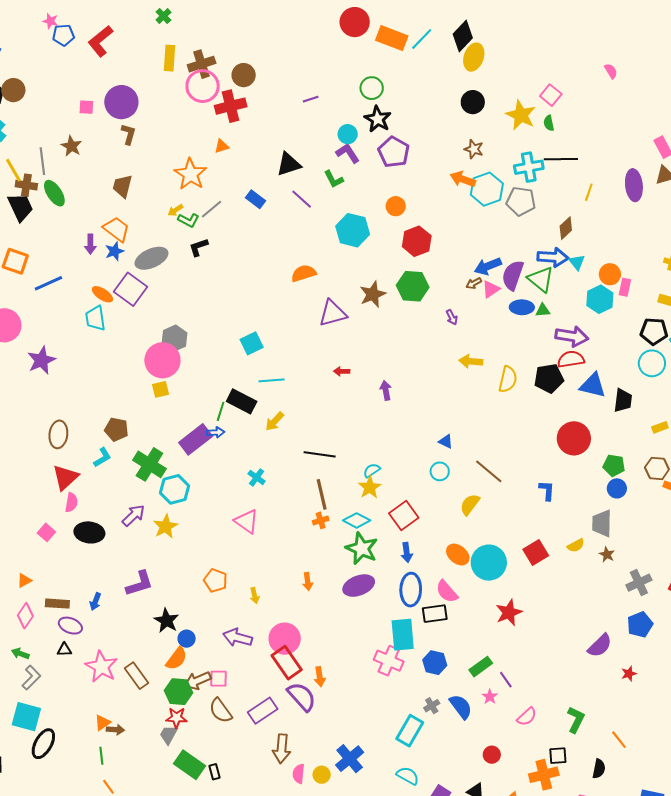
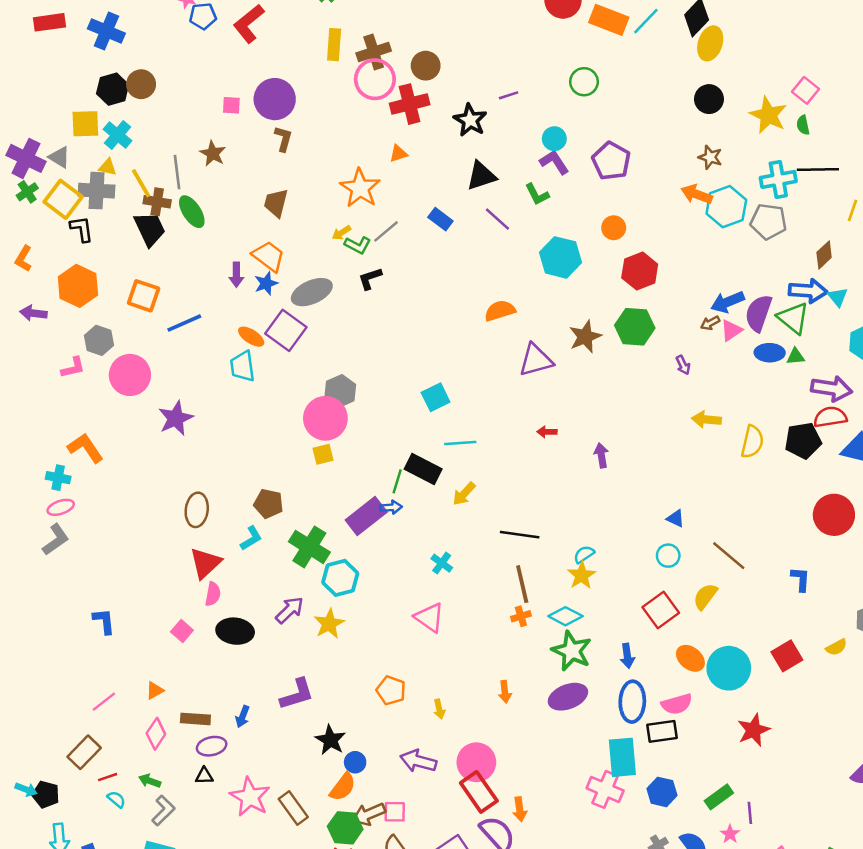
black star: (378, 119) -> (470, 120), moved
red square: (404, 515) -> (661, 610), moved
pink semicircle: (447, 592) -> (677, 704), turned -65
purple ellipse: (70, 626) -> (212, 746), turned -35
purple line: (506, 680) -> (750, 813), turned 30

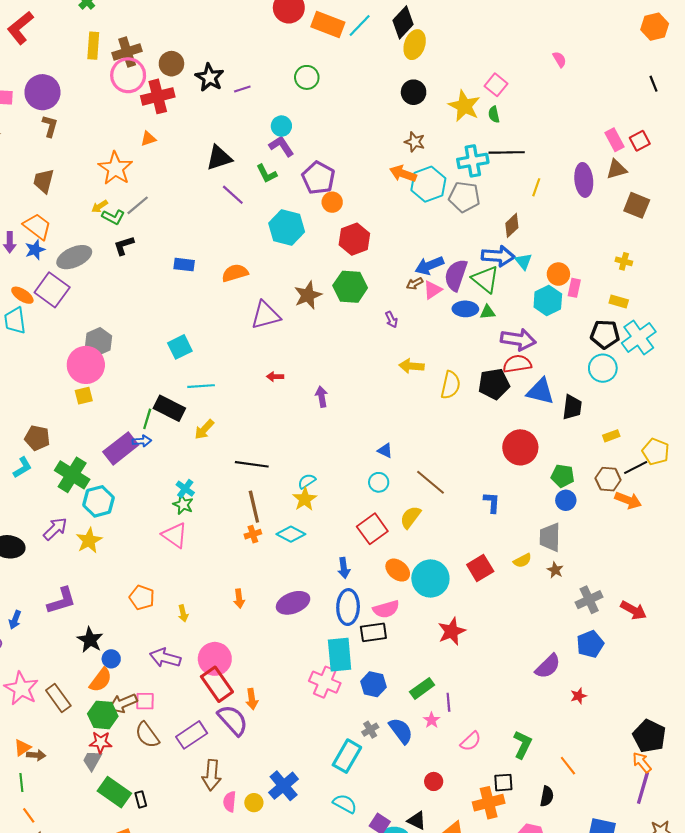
black star: (470, 120) -> (210, 77), moved
purple pentagon: (611, 161) -> (318, 178), moved
blue rectangle: (440, 219) -> (184, 265), moved, turned -30
green star: (572, 651) -> (183, 505), moved, size x0.6

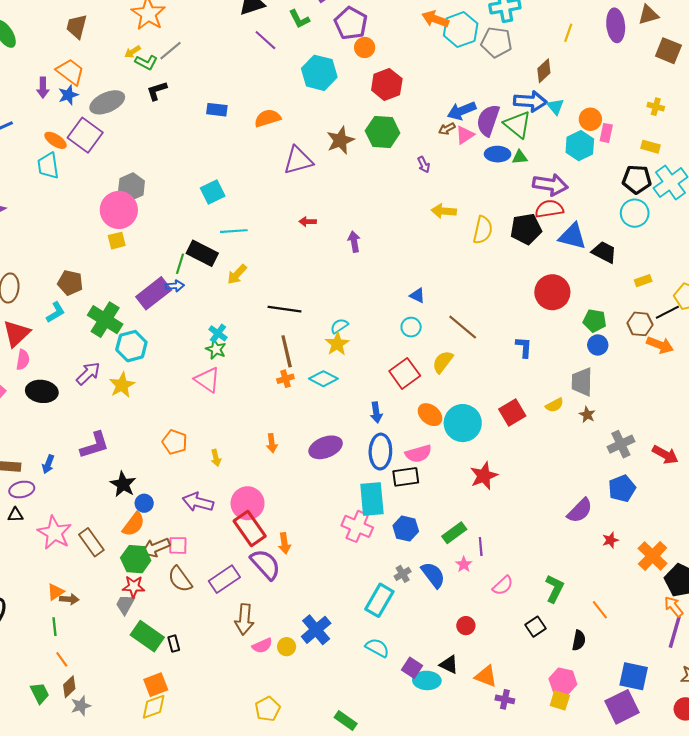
black trapezoid: (572, 407) -> (604, 252), turned -70
black square: (503, 783) -> (536, 627), turned -30
pink semicircle: (230, 802) -> (262, 646), turned -120
orange cross: (489, 803) -> (653, 556), moved, turned -32

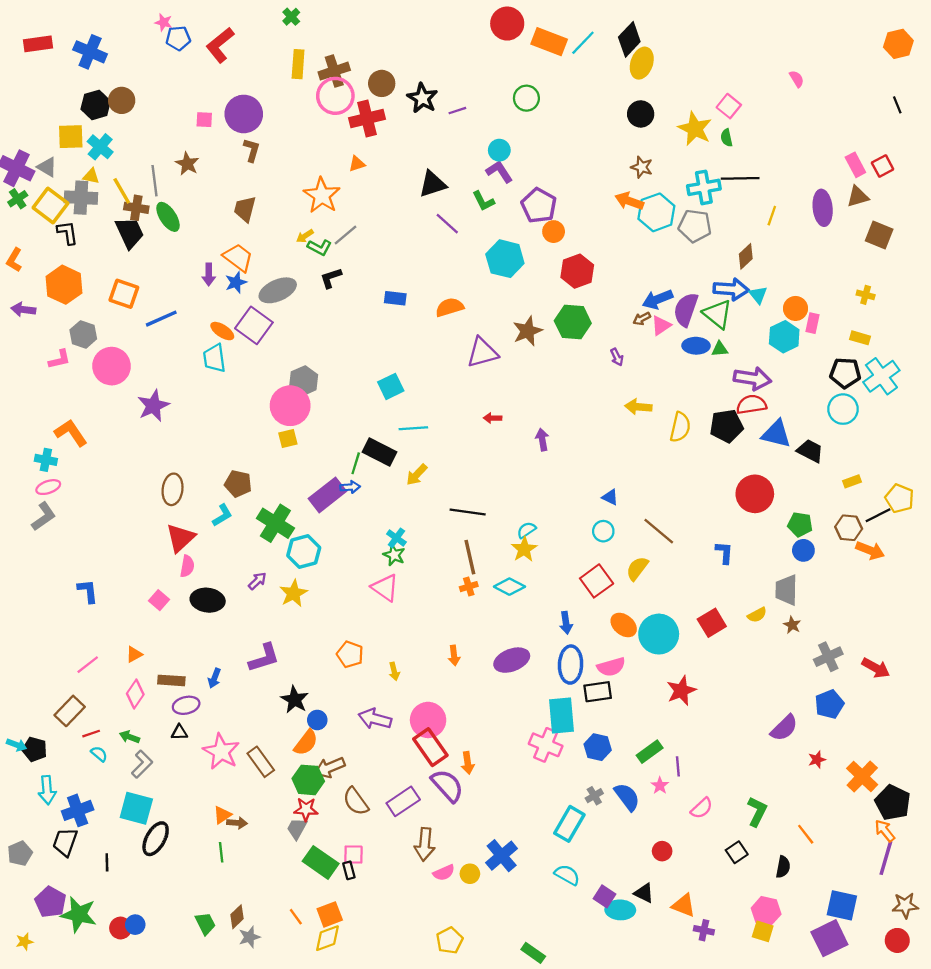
purple arrow: (88, 373) -> (257, 581), size x0.7
pink square: (178, 545) -> (353, 855), moved
orange line: (62, 659) -> (296, 917), moved

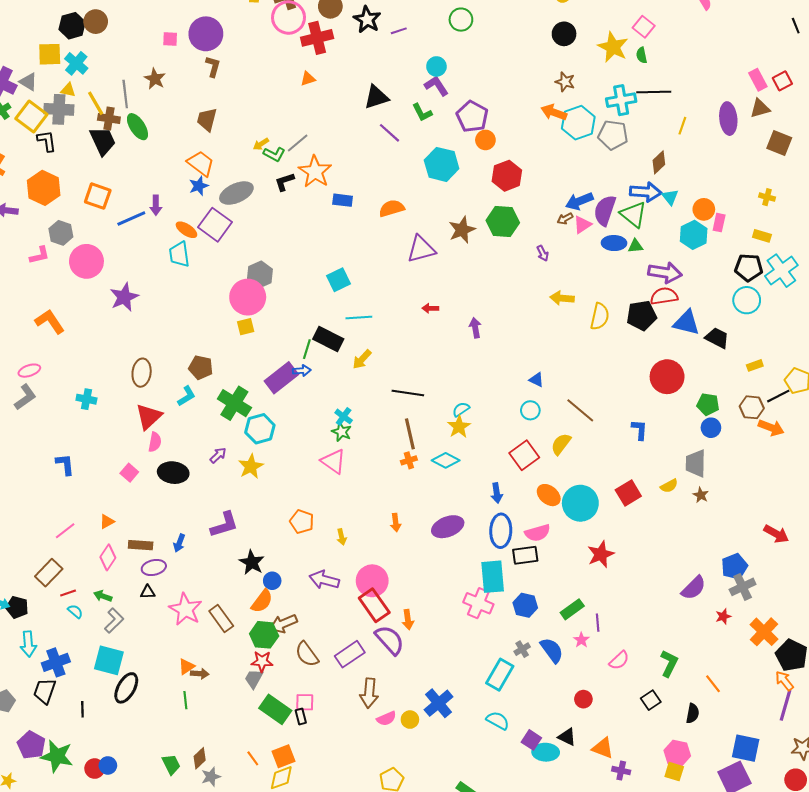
orange star: (322, 195) -> (315, 172), moved
purple arrow: (209, 275) -> (156, 205), moved
cyan cross: (46, 460) -> (86, 399), moved
gray cross: (828, 657) -> (743, 587), moved

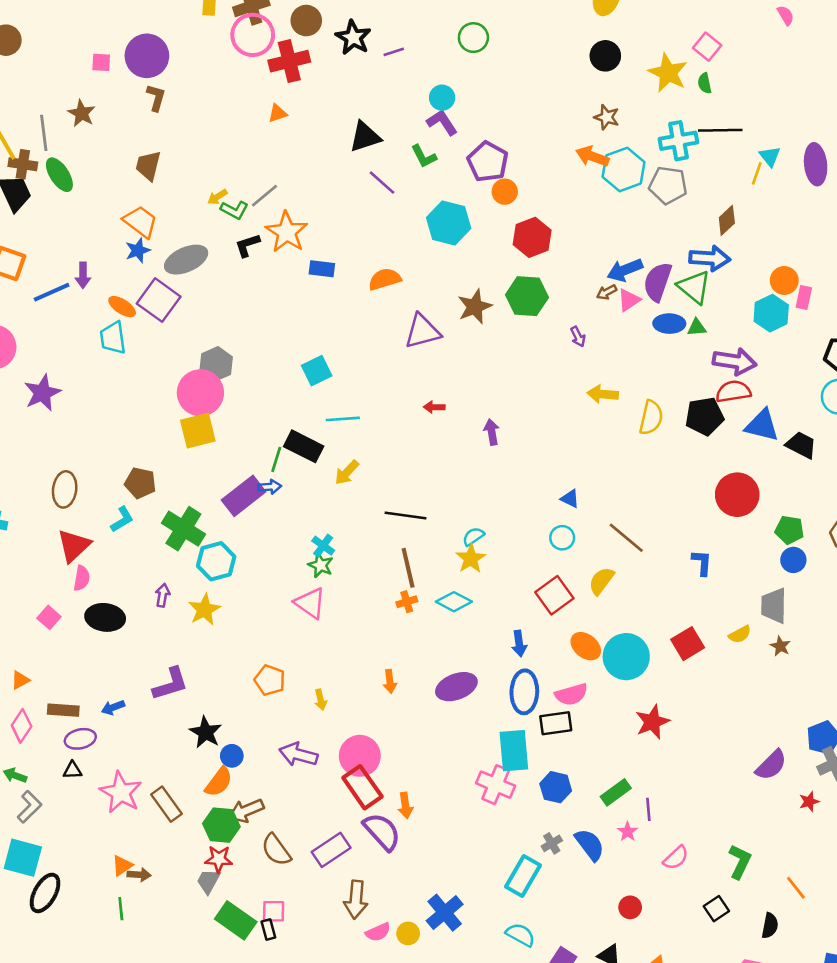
cyan triangle: (670, 197) -> (770, 156), moved
yellow square: (246, 327) -> (198, 431), size x1.6
purple arrow: (218, 455) -> (163, 595), turned -36
blue arrow: (179, 543) -> (113, 708), turned 48

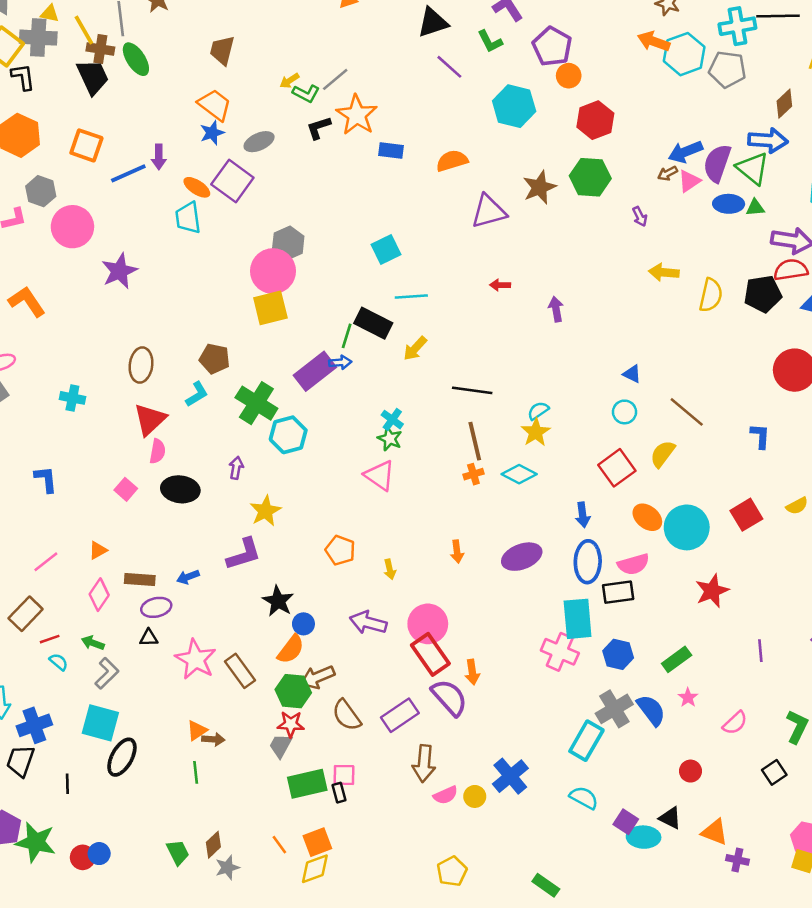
gray ellipse: (186, 260) -> (259, 142), size x0.7
yellow star: (204, 610) -> (265, 511), moved
purple line: (648, 809) -> (760, 651), moved
gray cross: (552, 843) -> (614, 709), size x1.8
green rectangle: (236, 920) -> (307, 784), turned -48

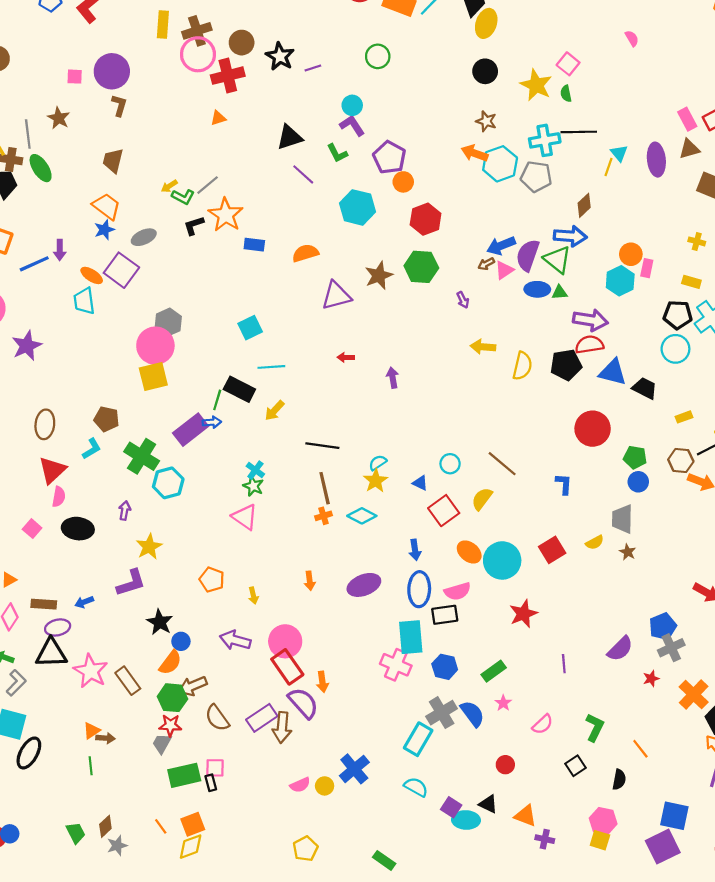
blue triangle: (632, 374) -> (420, 483), moved
black triangle: (149, 638) -> (51, 653), size x2.0
brown arrow: (424, 763) -> (282, 727), moved

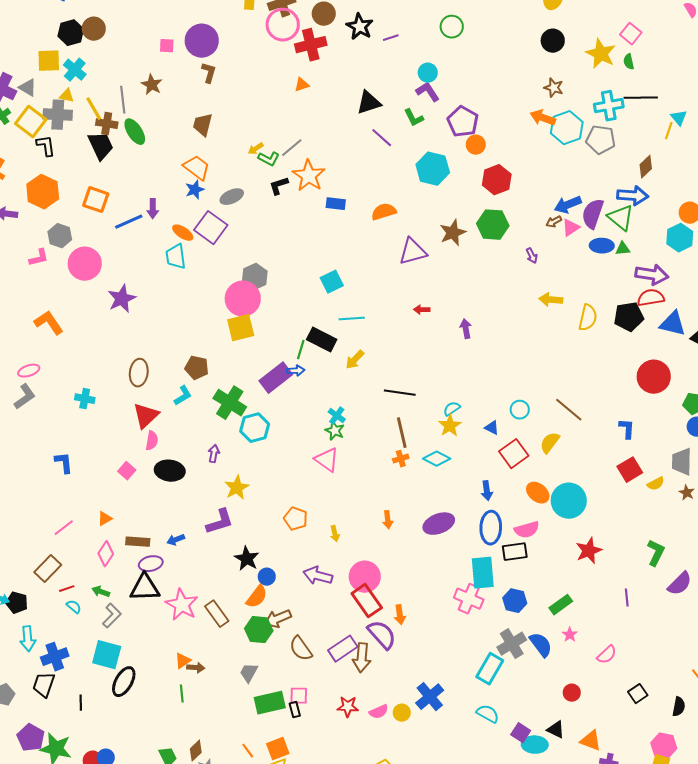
red square: (552, 550) -> (630, 470), moved
red star: (170, 725) -> (348, 707), moved
green L-shape: (595, 727) -> (656, 553), moved

